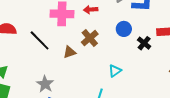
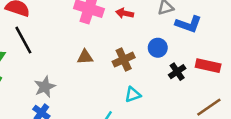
brown cross: (90, 38) -> (124, 60), moved
black line: (40, 40) -> (23, 40), moved

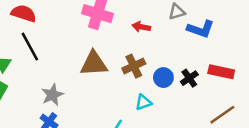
red arrow: (125, 13) -> (141, 27), moved
blue circle: (158, 48) -> (163, 78), moved
brown triangle: (85, 57) -> (94, 64), size x1.6

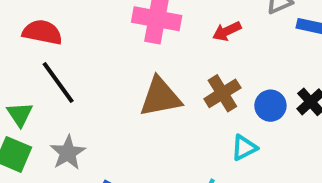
red arrow: (141, 27) -> (227, 31), turned -30
gray star: (52, 95) -> (68, 153), moved

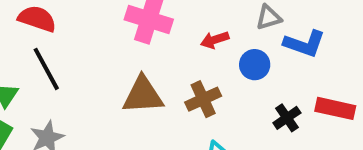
blue circle: (270, 106) -> (255, 65), moved

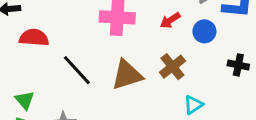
black line: (46, 69) -> (77, 70), moved
black cross: (287, 118) -> (238, 65), turned -30

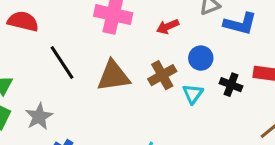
blue circle: (204, 31) -> (201, 58), moved
cyan triangle: (193, 105) -> (193, 94), moved, turned -30

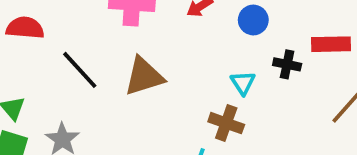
blue circle: (201, 58) -> (253, 20), moved
brown cross: (162, 75) -> (226, 123), moved, turned -32

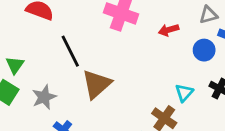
brown triangle: (144, 76) -> (97, 84), moved, turned -40

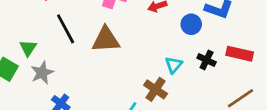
green triangle: (15, 65) -> (28, 48), moved
brown triangle: (97, 84) -> (106, 40), moved, turned 40

